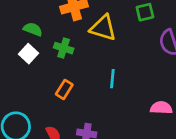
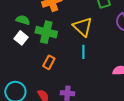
yellow triangle: (103, 28) -> (83, 27), moved, turned 30
green cross: (64, 48) -> (46, 32), size x1.5

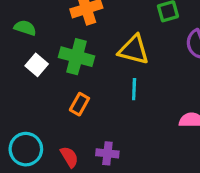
green semicircle: (23, 20) -> (25, 28), moved
yellow triangle: (83, 27) -> (134, 50), turned -30

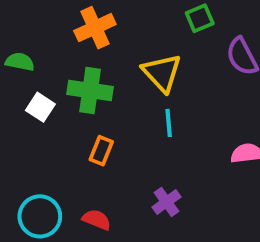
yellow triangle: (134, 50) -> (162, 73), turned 40
purple cross: (107, 153) -> (166, 202), moved, turned -35
red semicircle: (69, 157) -> (97, 220), turned -30

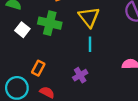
orange rectangle: (101, 151) -> (38, 68), moved
purple cross: (166, 202) -> (80, 75), moved

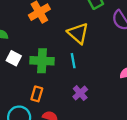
green cross: (50, 23) -> (42, 61), moved
cyan line: (90, 44) -> (73, 61), moved

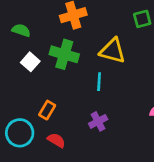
yellow triangle: (78, 33) -> (113, 51), turned -40
green cross: (42, 61) -> (64, 54), moved

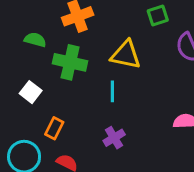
green semicircle: (21, 30) -> (35, 40), moved
white square: (30, 62) -> (31, 92), moved

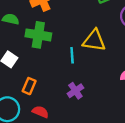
yellow triangle: (126, 55) -> (94, 40), moved

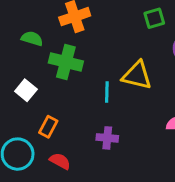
purple cross: (75, 91) -> (107, 138), turned 35

